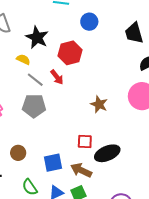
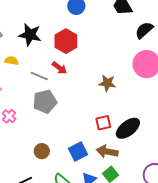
yellow semicircle: (23, 59) -> (12, 61), moved

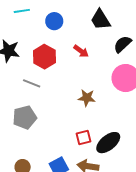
red arrow: (59, 68) -> (81, 51), moved
gray line: (39, 76) -> (32, 83), moved

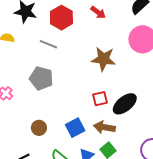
brown star: (87, 98) -> (103, 59), size x1.4
gray pentagon: (25, 117) -> (41, 78), turned 30

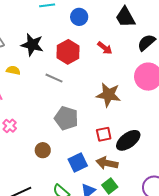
gray pentagon: (41, 78) -> (66, 118), moved
brown circle: (39, 128) -> (43, 150), moved

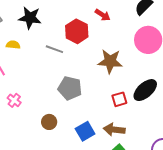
red hexagon: (68, 52) -> (77, 31), moved
red square: (104, 134) -> (119, 99), moved
black ellipse: (128, 140) -> (145, 90), moved

